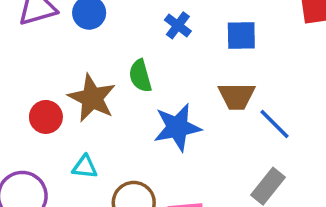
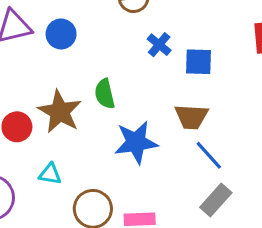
blue cross: (178, 25) -> (159, 45), moved
blue line: (275, 124) -> (209, 155), moved

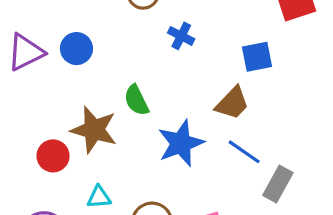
blue square: (198, 62) -> (257, 57), moved
brown trapezoid: (191, 117) -> (232, 103), turned -36
blue line: (209, 155) -> (244, 152), moved

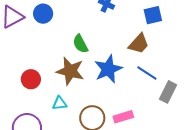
brown star: (94, 130) -> (70, 71), moved

